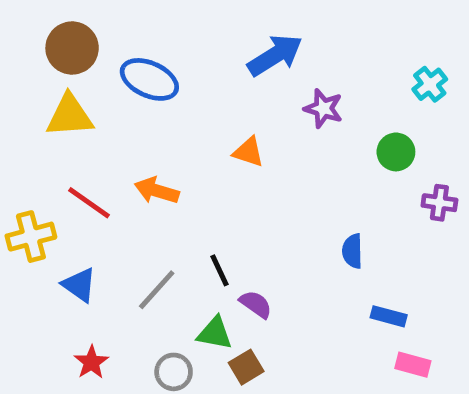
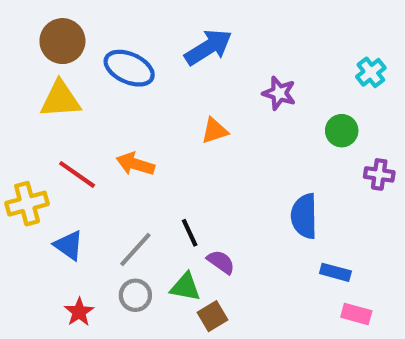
blue arrow: (275, 55) -> (208, 47), moved
orange triangle: (248, 152) -> (215, 131), turned -36
blue semicircle: (352, 251) -> (304, 216), size x1.5
gray circle: (174, 372) -> (135, 295), moved

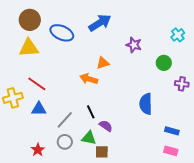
orange arrow: (135, 164) -> (89, 79), moved
blue triangle: (69, 245) -> (39, 109), moved, turned -35
blue rectangle: (335, 272) -> (172, 131), moved
brown square: (212, 316) -> (102, 152), turned 32

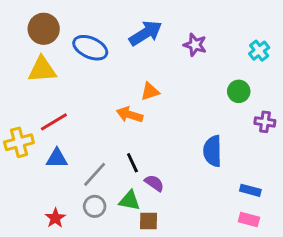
purple star: (134, 45) -> (195, 45), moved
red line: (37, 84) -> (54, 122), turned -66

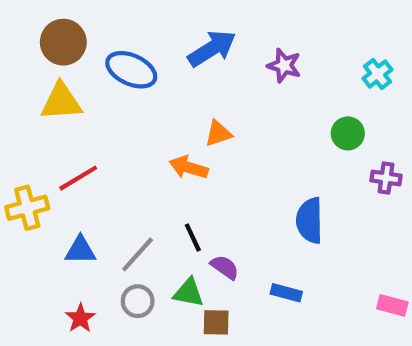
blue triangle: (57, 158) -> (80, 250), moved
blue rectangle: (250, 190) -> (286, 293), moved
pink rectangle: (249, 219) -> (392, 305), moved

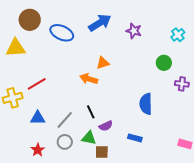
yellow triangle: (61, 102) -> (16, 48), moved
purple semicircle: (225, 267) -> (106, 126), turned 120

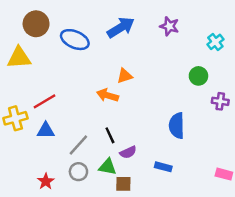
purple star: (134, 31) -> (169, 26), moved
blue triangle: (38, 118) -> (46, 130), moved

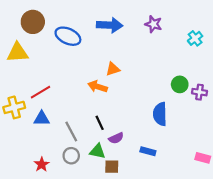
blue arrow: (121, 27) -> (110, 25), turned 35
green circle: (198, 76) -> (180, 84), moved
gray line: (78, 145) -> (71, 132), turned -70

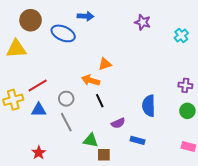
blue arrow: (110, 25) -> (86, 16), moved, size x0.7
green circle: (180, 84) -> (187, 111), moved
black line: (100, 123) -> (100, 101), moved
purple semicircle: (116, 138) -> (118, 123), moved
gray circle: (71, 156) -> (66, 99), moved

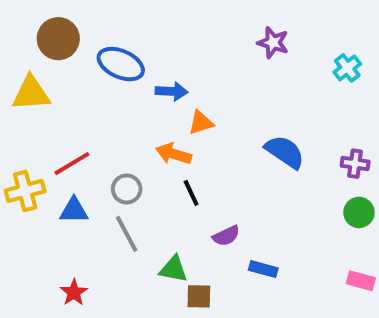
blue arrow: (86, 16) -> (172, 91), moved
blue semicircle: (149, 106) -> (285, 152), moved, turned 125

